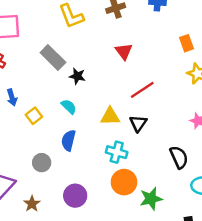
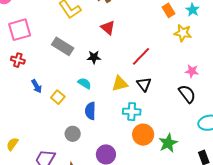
red triangle: (124, 51) -> (108, 28), moved
black star: (77, 76) -> (94, 57), moved
black semicircle: (179, 157) -> (187, 94), moved

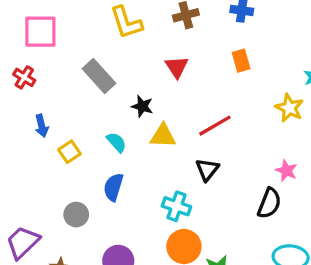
orange rectangle: (168, 10) -> (241, 61), moved
yellow triangle: (120, 84) -> (163, 136), moved
black semicircle: (187, 94) -> (269, 203), turned 42

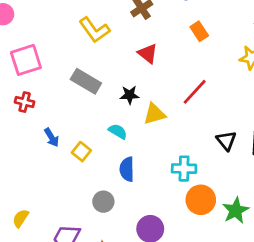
black triangle: (207, 170) -> (226, 141), moved

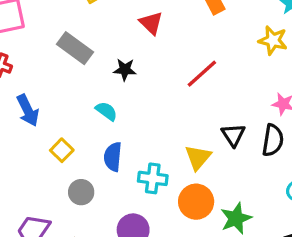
yellow triangle: (154, 114) -> (198, 157), moved, turned -40
blue arrow: (52, 137) -> (28, 110), size x1.4
yellow square: (81, 152) -> (62, 150), moved
cyan cross: (184, 169) -> (153, 178), moved

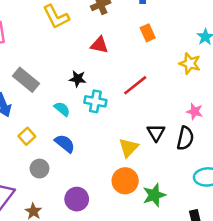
red triangle: (151, 23) -> (99, 45), turned -36
gray rectangle: (75, 48) -> (26, 80), moved
blue semicircle: (113, 157) -> (65, 143), turned 120
cyan cross: (153, 178) -> (95, 101), moved

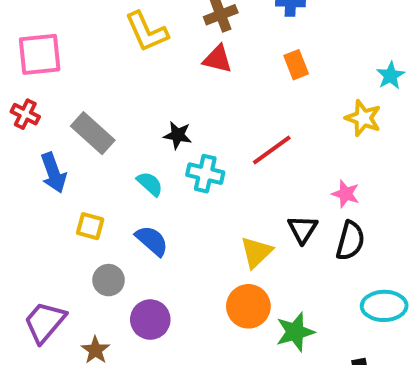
red triangle: (99, 45) -> (218, 59), moved
pink star: (195, 111) -> (346, 194), moved
yellow square: (27, 136) -> (90, 226), turned -35
purple circle: (77, 199) -> (150, 320), moved

